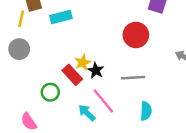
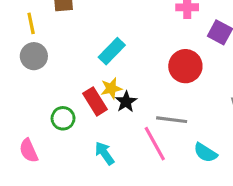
cyan rectangle: (61, 17) -> (112, 51), moved, turned -42
yellow line: (21, 19) -> (31, 23), moved, turned -35
pink line: (103, 101) -> (155, 144), moved
cyan semicircle: (146, 111) -> (205, 153), moved, turned 108

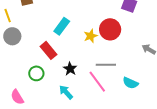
yellow star: (111, 88) -> (91, 36), moved
red rectangle: (95, 101) -> (49, 50), moved
black star: (126, 102) -> (70, 69), moved

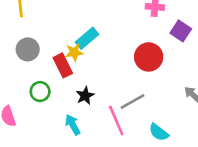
gray circle: (12, 36) -> (28, 49), moved
yellow star: (91, 36) -> (74, 52), moved
gray line: (106, 65) -> (132, 101), turned -42

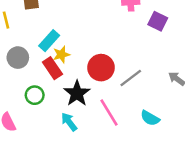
cyan rectangle: (87, 38) -> (49, 41), moved
red circle: (149, 57) -> (101, 68), moved
black star: (85, 96) -> (77, 93), size x1.5
gray line: (132, 101) -> (131, 78), moved

